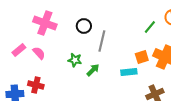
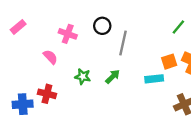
pink cross: (45, 23) -> (68, 34), moved, size x0.7
pink rectangle: (19, 50) -> (18, 27), moved
green star: (75, 60) -> (83, 77), moved

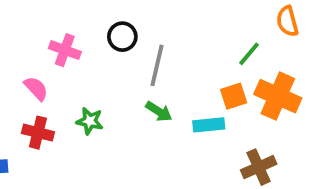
green line: (178, 27) -> (249, 54), moved
green arrow: (113, 77) -> (159, 111), moved, turned 77
red cross: (47, 94) -> (38, 133), moved

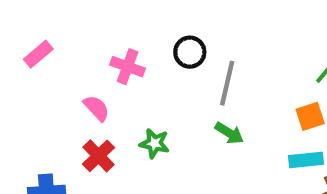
cyan rectangle: (209, 125) -> (306, 160), moved
red cross: (38, 133) -> (98, 156), turned 32

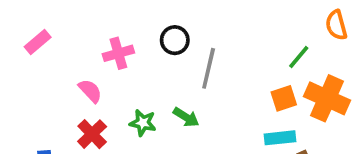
pink cross: (128, 67) -> (118, 53), turned -36
green arrow: (229, 133) -> (186, 117), moved

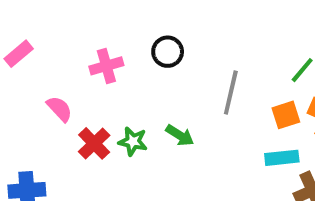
gray line: (209, 68) -> (231, 92), moved
pink semicircle: (90, 91) -> (59, 109), moved
red cross: (92, 134) -> (94, 143), moved

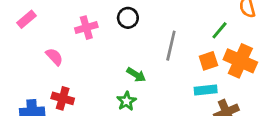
green star: (133, 141) -> (127, 101), moved, turned 30
red cross: (94, 143) -> (63, 98), moved, turned -30

